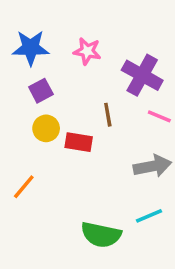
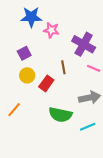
blue star: (31, 48) -> (31, 17), moved
red rectangle: (79, 142) -> (46, 83), turned -63
green semicircle: (101, 235) -> (60, 115), moved

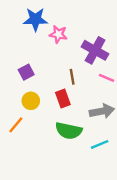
purple square: (24, 53) -> (26, 72), moved
yellow circle: (27, 75) -> (31, 101), moved
red rectangle: (46, 83) -> (63, 99), moved, turned -56

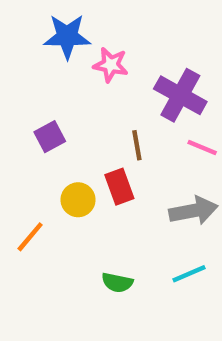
yellow circle: (31, 101) -> (78, 200), moved
green semicircle: (69, 131) -> (117, 283), moved, size x0.6

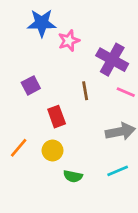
pink star: (111, 65) -> (69, 41), turned -30
red rectangle: (119, 187) -> (57, 117), moved
yellow circle: (78, 200) -> (53, 150), moved

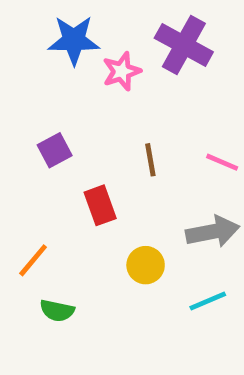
purple cross: (112, 60) -> (184, 45), moved
yellow circle: (53, 150) -> (146, 265), moved
green semicircle: (73, 176) -> (57, 311), moved

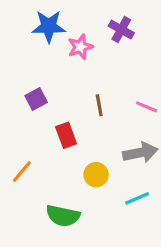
purple cross: (184, 45) -> (121, 30), size x0.7
green semicircle: (57, 311) -> (63, 216), moved, size x1.5

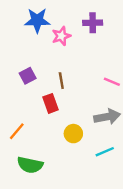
purple cross: (121, 30) -> (93, 23), turned -30
brown line: (99, 105) -> (61, 81), moved
green semicircle: (63, 216) -> (30, 165), moved

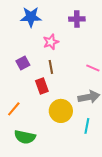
pink star: (61, 36) -> (51, 42), moved
yellow circle: (73, 134) -> (61, 111), size x1.5
cyan line: (105, 152) -> (87, 126), turned -56

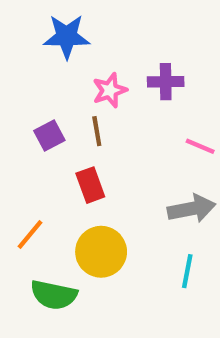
purple cross: (77, 19) -> (166, 82), moved
brown line: (51, 67) -> (97, 131), moved
yellow circle: (61, 111) -> (101, 252), moved

